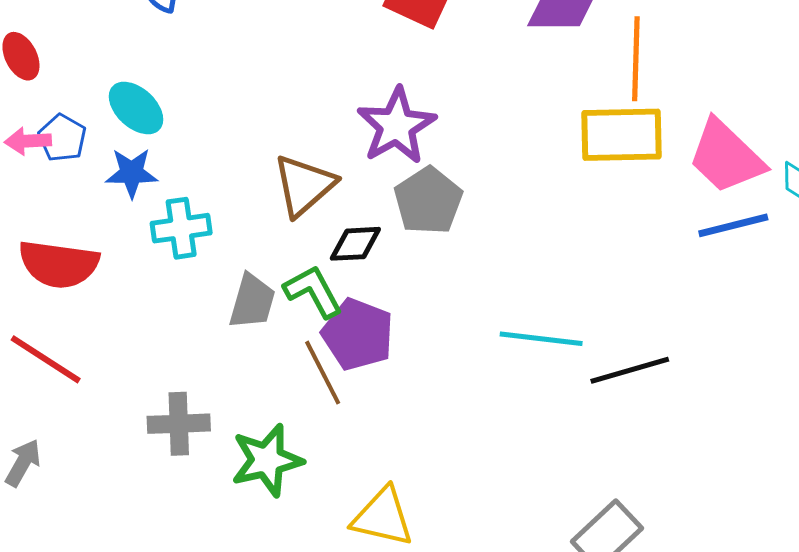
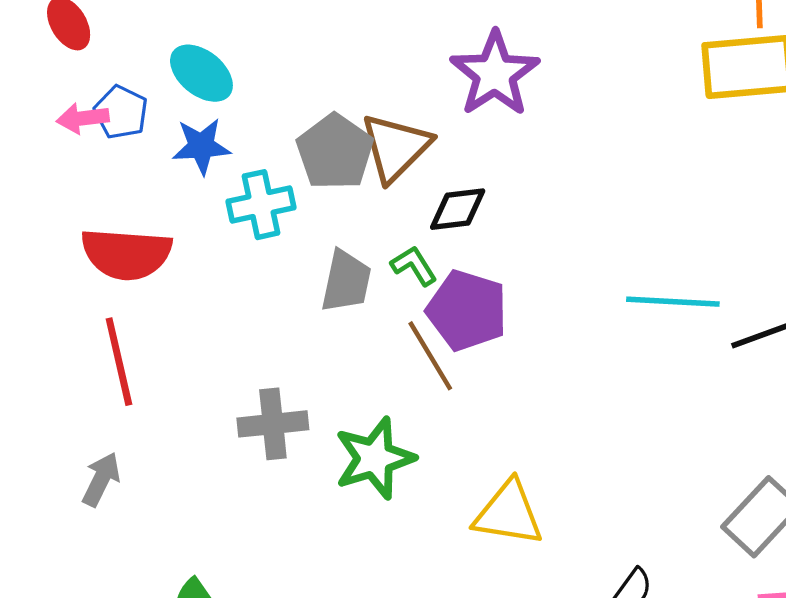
gray pentagon: (428, 201) -> (335, 152), moved
green L-shape: (313, 291) -> (414, 266), size x0.7
red line: (46, 359) -> (119, 362), turned 48

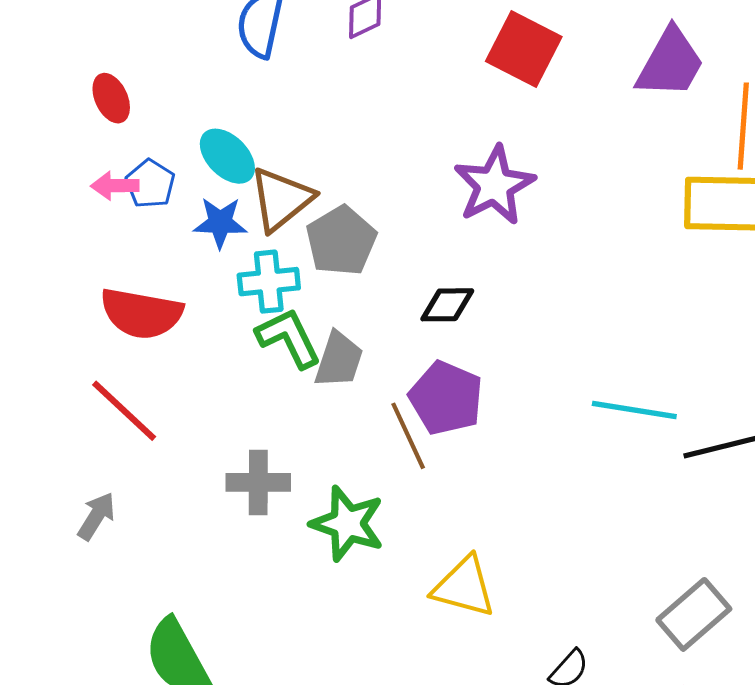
brown triangle: (396, 147) -> (281, 199), moved
green L-shape: (414, 266) -> (289, 338), moved, size x1.6
red line: (119, 362) -> (124, 411), turned -40
green star: (375, 458) -> (347, 524), turned 30

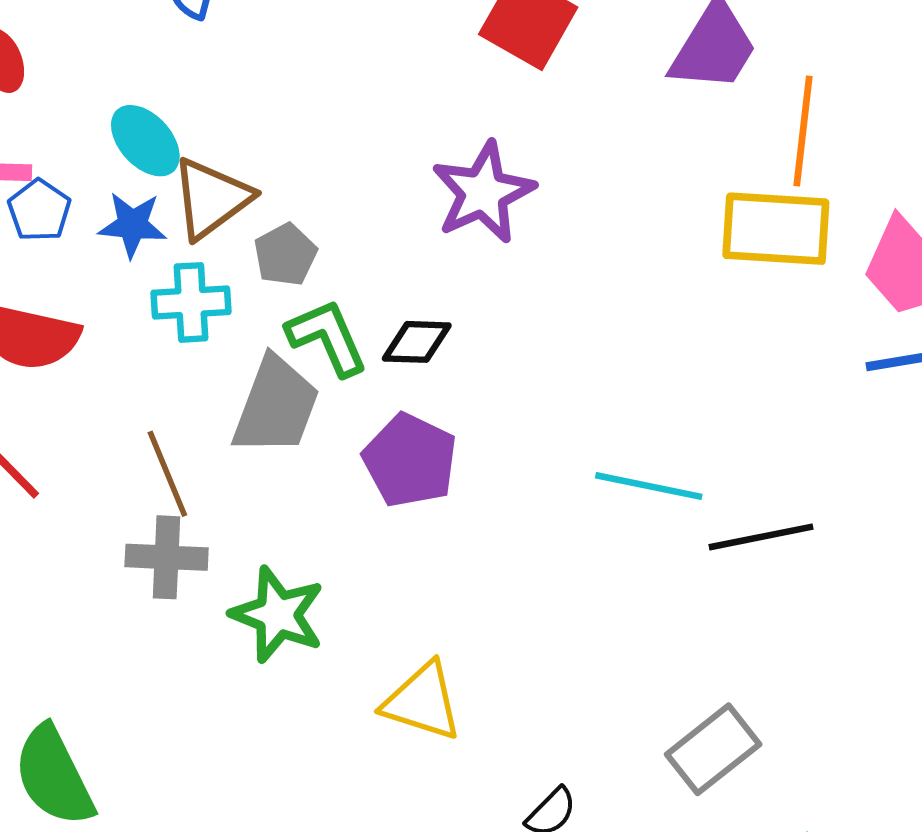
blue pentagon: (150, 184) -> (39, 210), moved
gray pentagon: (341, 241) -> (285, 255), size x0.7
green L-shape: (289, 338) -> (327, 337), moved
gray trapezoid: (339, 360) -> (276, 406), size x1.4
brown line: (408, 436) -> (167, 474), moved

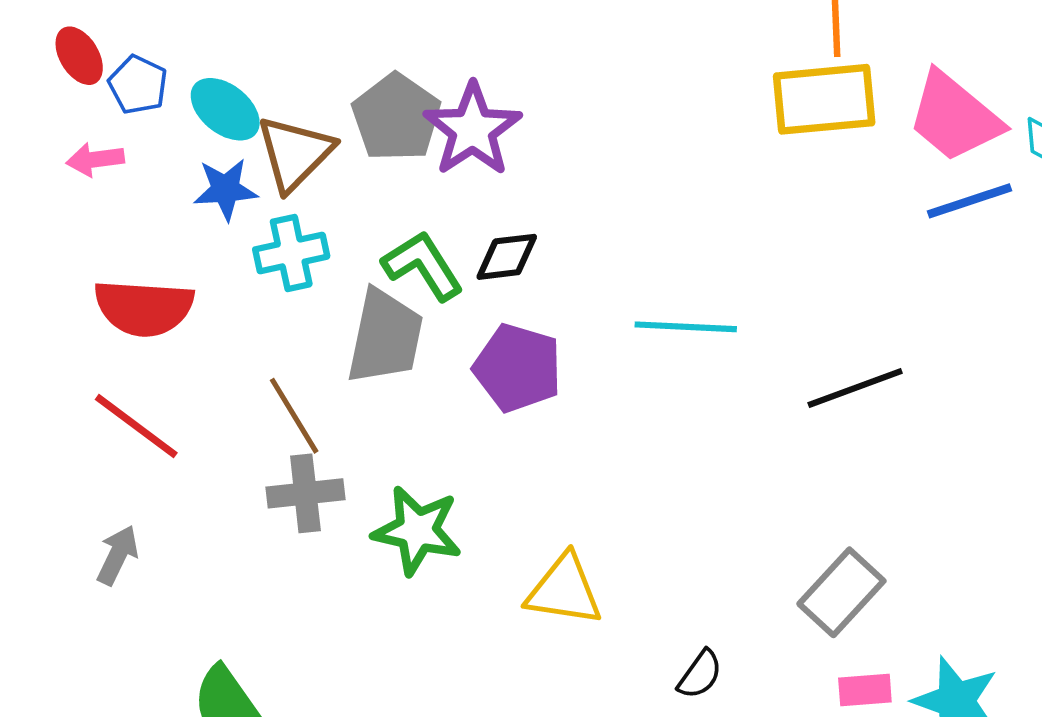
purple star: (483, 192) -> (473, 130), moved
blue pentagon: (39, 210) -> (138, 85), moved
gray pentagon: (285, 255) -> (396, 117), moved, size x1.5
cyan line: (649, 486) -> (686, 327), moved

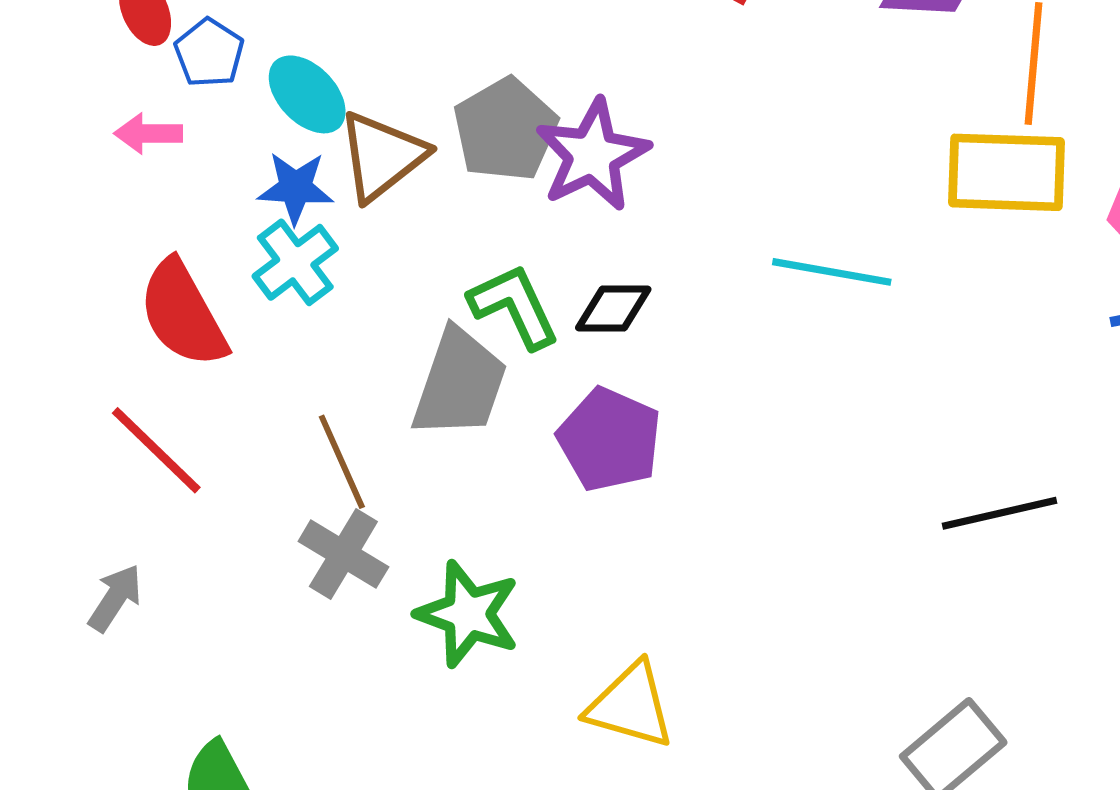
cyan cross: (291, 253) -> (295, 262), moved, turned -32
red semicircle: (144, 308) -> (183, 314), turned 50
cyan line: (686, 327) -> (832, 272), moved
gray cross: (305, 493) -> (343, 554), turned 30

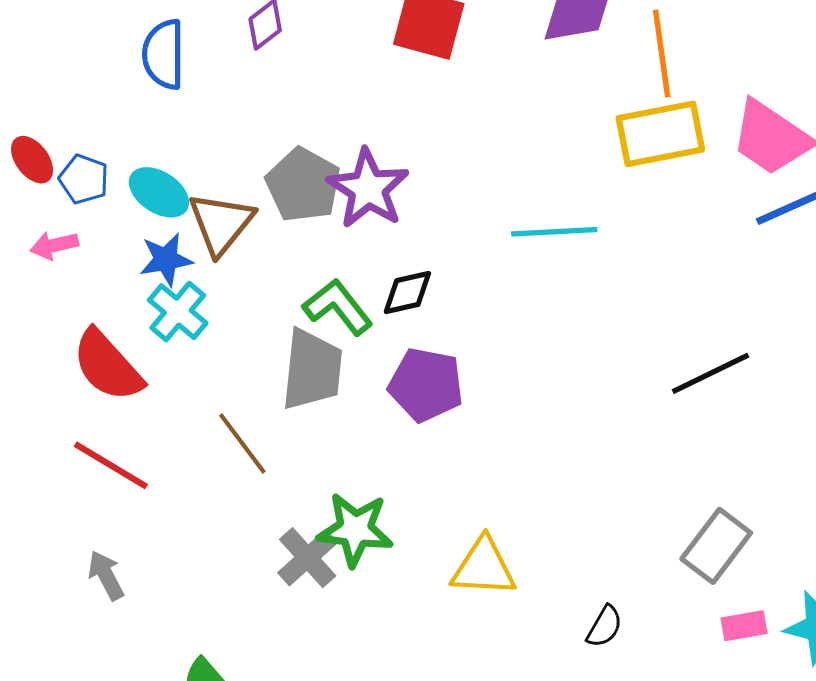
gray cross: (343, 554) -> (308, 558), moved, turned 30
gray arrow: (115, 598) -> (106, 575), turned -48

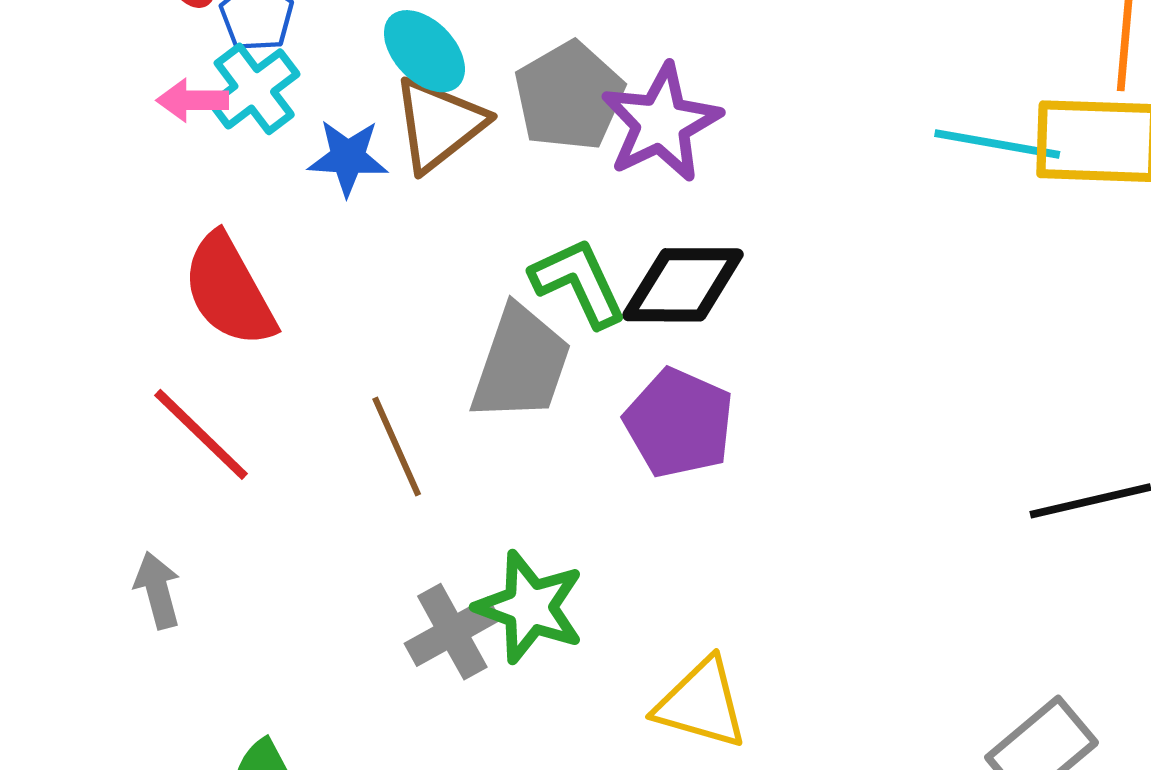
cyan ellipse: (159, 192) -> (424, 51), moved
cyan line: (554, 232) -> (997, 144), moved
black diamond: (407, 293) -> (683, 285), size x1.5
cyan cross: (178, 312) -> (254, 89), moved

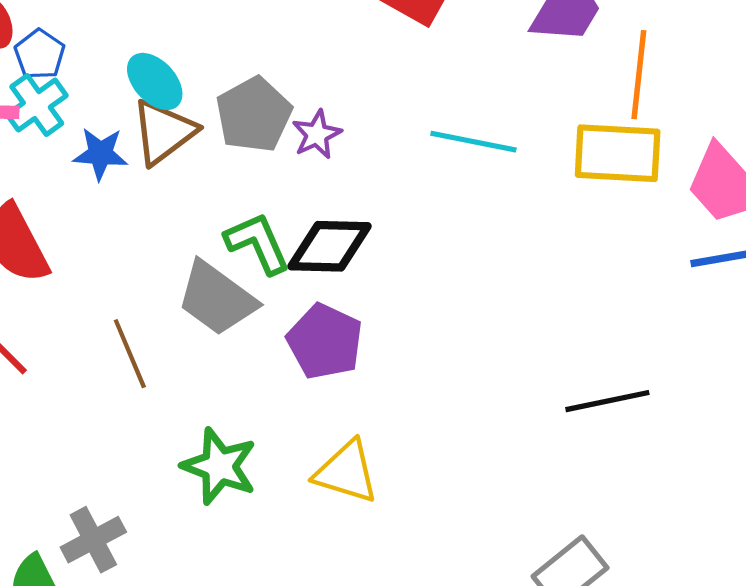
purple star: (661, 123) -> (317, 134), size x0.6
cyan line: (997, 144) -> (473, 142), moved
gray trapezoid: (521, 364) -> (217, 298), turned 106
gray cross: (452, 632) -> (93, 540), moved
yellow triangle: (701, 704) -> (346, 472), moved

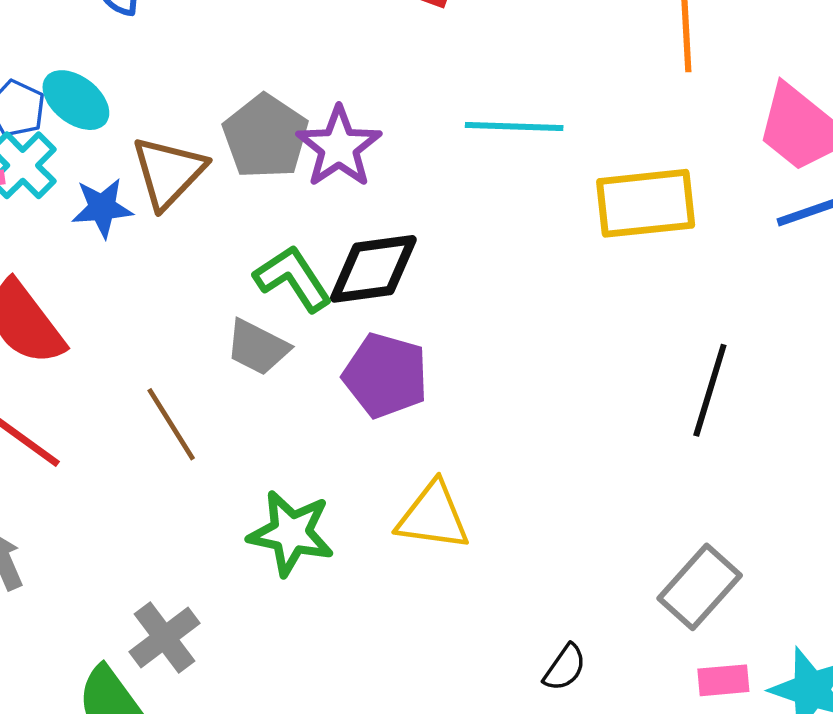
cyan ellipse: (155, 81) -> (76, 100), moved
purple star: (317, 134) -> (339, 147), size x1.5
yellow rectangle: (618, 153) -> (646, 203), moved
gray trapezoid: (217, 298) -> (258, 347), size x0.7
black line: (607, 401) -> (710, 390), turned -52

